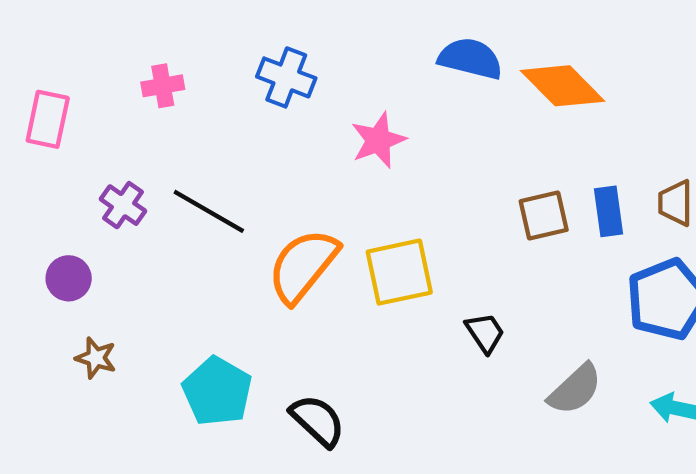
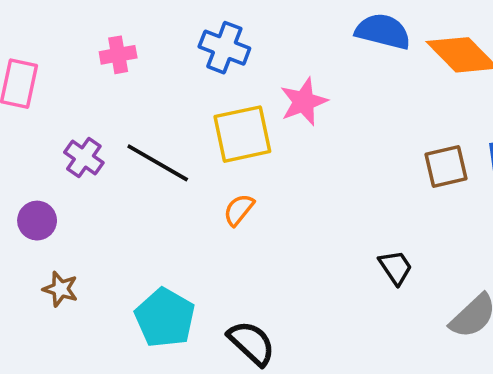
orange semicircle: (303, 266) -> (239, 210), size x0.5
yellow square: (399, 272) -> (242, 134), moved

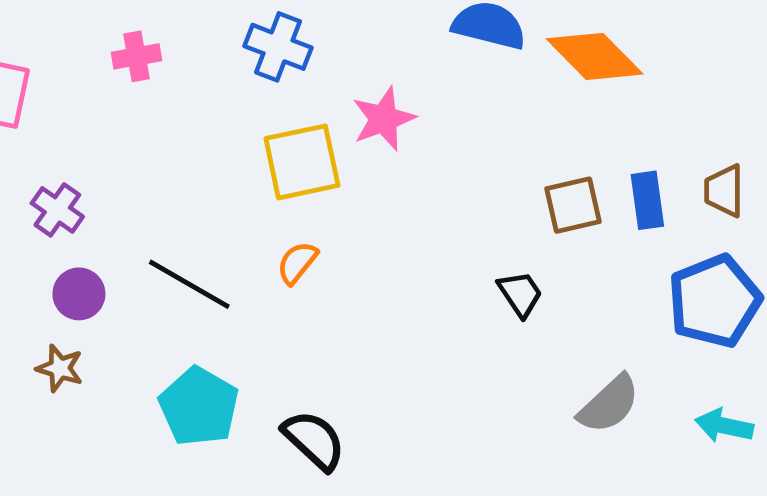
purple cross: (84, 157) -> (57, 210), moved
black line: (158, 163) -> (189, 284), moved
purple circle: (37, 221) -> (79, 294), moved
black trapezoid: (396, 267) -> (520, 294), moved

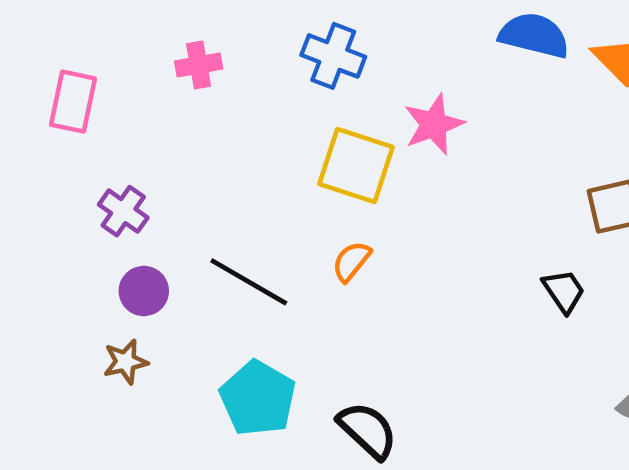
yellow square: (302, 162) -> (356, 165), turned 30
brown star: (60, 368) -> (126, 362), turned -30

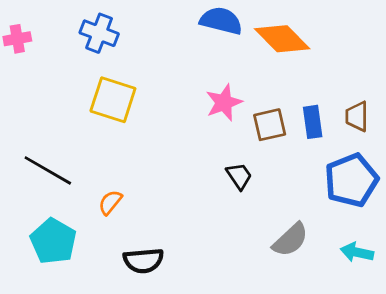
pink star: (434, 124) -> (224, 103), moved
orange semicircle: (352, 261) -> (110, 202), moved
black semicircle: (368, 430) -> (143, 261), moved, turned 132

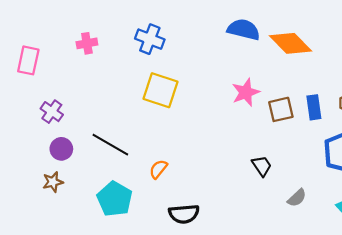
black trapezoid: (239, 176) -> (262, 166), moved
gray semicircle: (290, 240) -> (297, 198), size x0.7

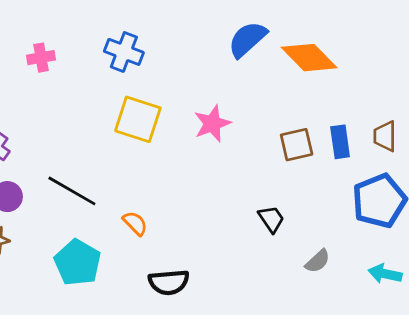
blue semicircle: (244, 29) -> (247, 39), turned -56
pink star: (246, 92) -> (212, 124), moved
orange semicircle: (158, 169) -> (135, 223), turned 96

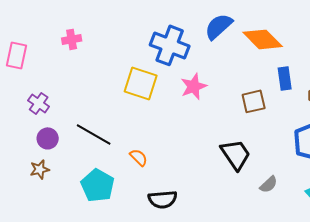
blue cross: (124, 52) -> (170, 45), moved, size x1.4
blue rectangle: (340, 142) -> (285, 78), moved
black trapezoid: (271, 219) -> (236, 154), size x1.6

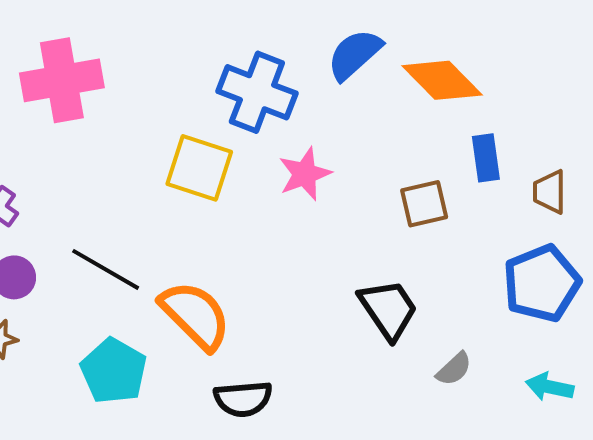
pink cross: (72, 39) -> (62, 80), size x2.0
orange semicircle: (139, 157) -> (195, 315), size x2.0

